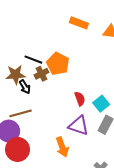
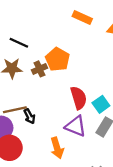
black line: (33, 60) -> (19, 43), moved
black arrow: (25, 87) -> (29, 116), moved
red semicircle: (80, 99) -> (79, 98), size x1.5

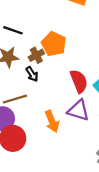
black arrow: (29, 116) -> (32, 74), moved
orange arrow: (57, 148) -> (52, 121), moved

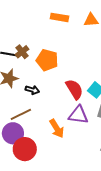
brown cross: (36, 55) -> (22, 52), moved
black arrow: (32, 74) -> (32, 90), turned -32

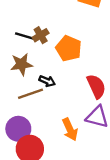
brown line: (21, 114) -> (31, 94), moved

